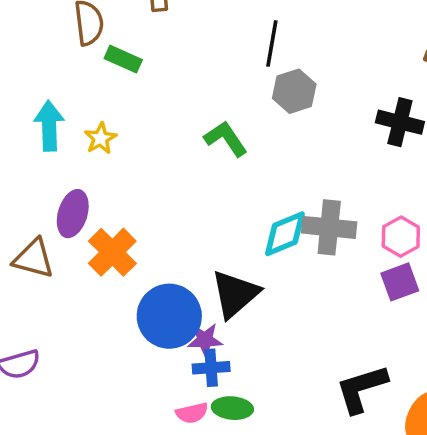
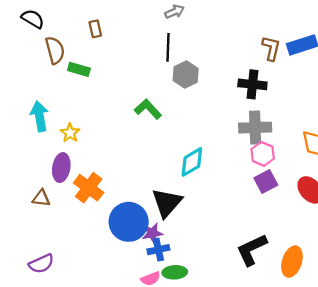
yellow star: (100, 138) -> (70, 133), moved
gray cross: (329, 227) -> (255, 128), moved
brown triangle: (34, 259) -> (41, 198), size x0.7

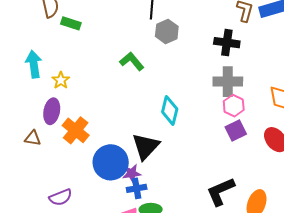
cyan diamond: (192, 162) -> (170, 110), turned -48
purple semicircle: (41, 264) -> (61, 197), moved

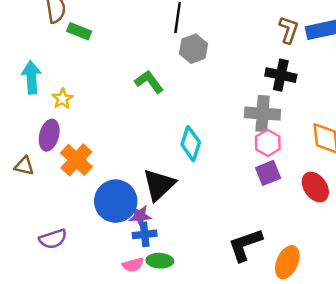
black cross: (227, 43) -> (281, 75), moved

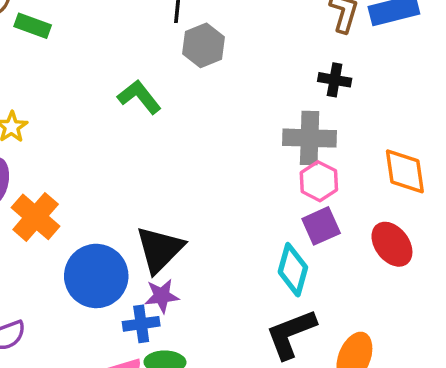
black cross: (281, 75) -> (335, 80), size x0.7
cyan diamond: (191, 144) -> (293, 270), moved
purple star: (140, 216) -> (162, 296), moved

